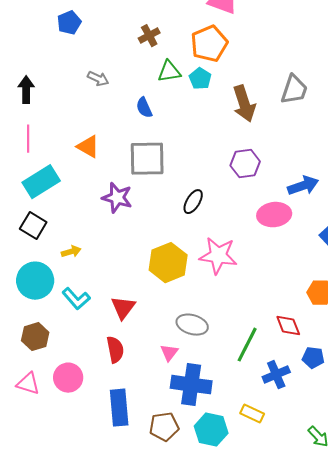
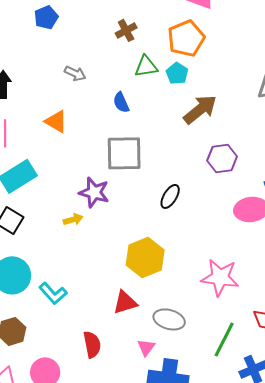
brown arrow: (244, 104) -> (200, 109), moved, turned -111
orange triangle: (88, 147) -> (56, 121), moved
yellow arrow: (71, 252) -> (73, 219), moved
pink star: (218, 256) -> (220, 277), moved
red triangle: (123, 308) -> (125, 302), moved, turned 36

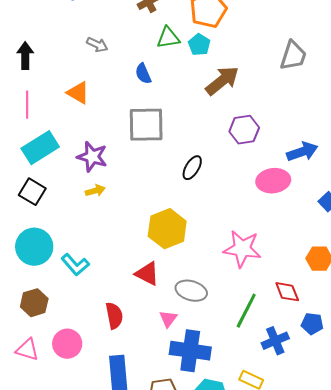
purple star: (94, 192) -> (92, 157), moved
red triangle: (125, 302) -> (147, 274), turned 44

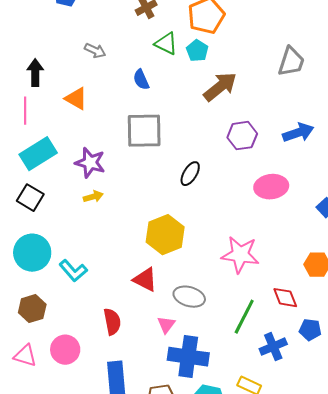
green triangle: (168, 38) -> (166, 44), turned 35
black arrow: (25, 56) -> (35, 73), moved
blue arrow: (302, 152) -> (298, 133), moved

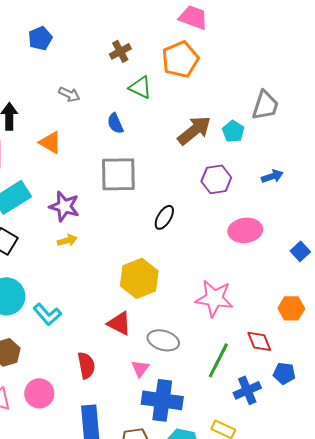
cyan pentagon: (197, 51) -> (233, 131), moved
blue arrow: (298, 133) -> (272, 176), size x0.7

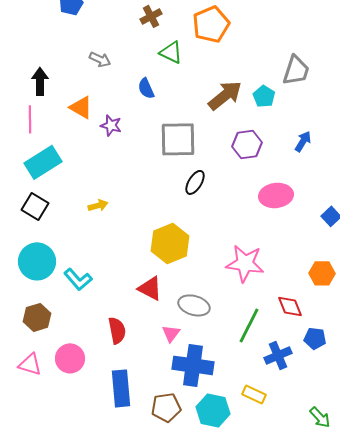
gray square: (118, 174) -> (178, 139), moved
blue arrow: (272, 176) -> (303, 141), turned -40
purple star: (64, 206) -> (111, 125), moved, size x0.7

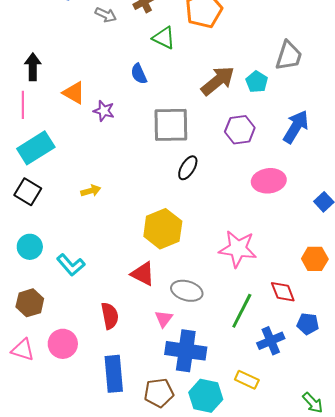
gray arrow: (100, 59) -> (106, 15), moved
blue arrow: (303, 141) -> (296, 127), size x1.6
cyan circle: (37, 261) -> (30, 247), size x0.7

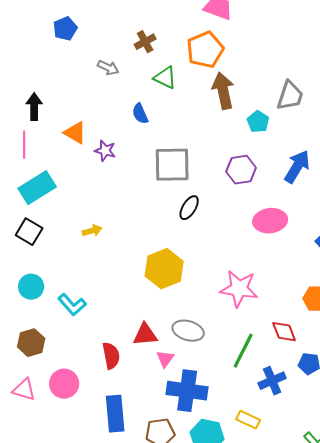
gray arrow: (106, 15) -> (108, 68), moved
brown arrow: (218, 81) -> (223, 91), moved, turned -63
red triangle: (143, 274) -> (145, 335), moved, turned -32

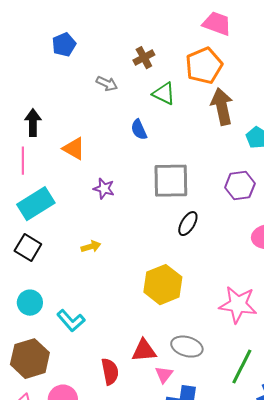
purple star: (105, 151) -> (104, 189), moved
brown hexagon: (31, 343) -> (30, 359), size x1.4

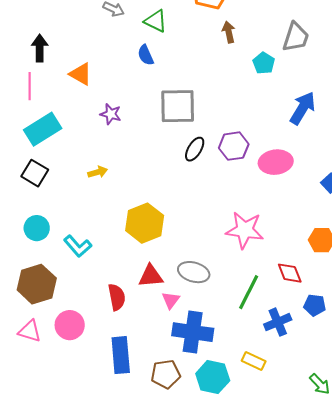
green triangle: (164, 94) -> (156, 21), moved
brown arrow: (222, 107) -> (229, 32), size x0.6
purple hexagon: (240, 186) -> (234, 146), moved
yellow hexagon: (163, 285) -> (145, 223), moved

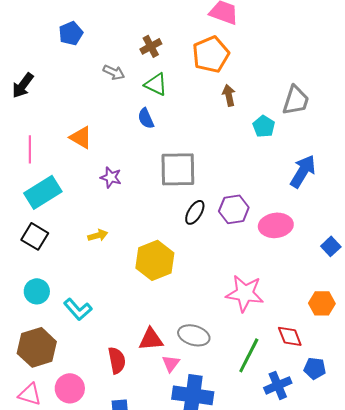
black arrow: (40, 48) -> (23, 85), moved, turned -144
yellow hexagon: (145, 223) -> (155, 260), moved

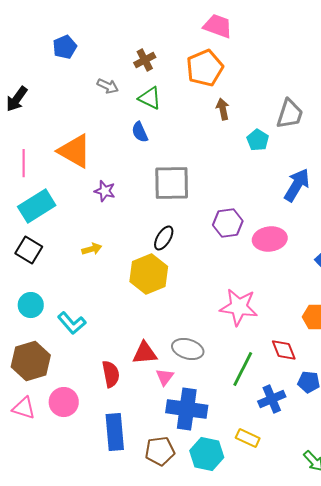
orange triangle: (81, 137) -> (75, 151), size x1.5
black ellipse: (195, 212) -> (164, 238), moved

